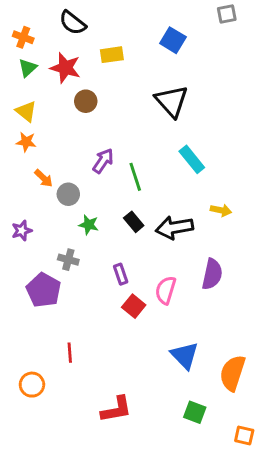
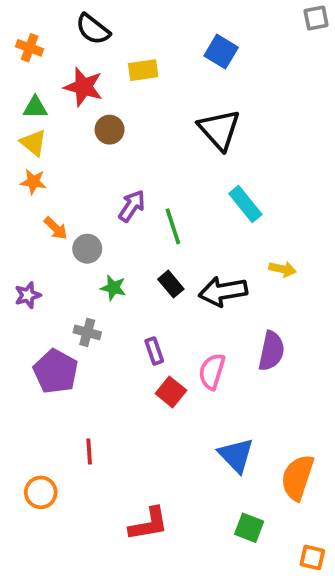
gray square: (227, 14) -> (316, 18), moved
green triangle: (28, 68) -> (35, 107), moved, turned 42

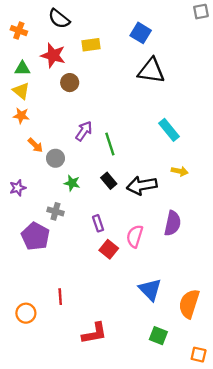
black triangle: (219, 130) -> (151, 71), moved, turned -40
cyan rectangle: (245, 204) -> (169, 130), moved
red line: (89, 451) -> (60, 297), moved

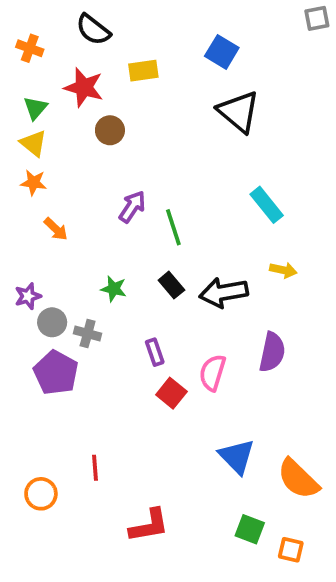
green triangle: (22, 68) -> (35, 108), turned -49
black triangle: (151, 71) -> (239, 112), turned 32
gray circle: (55, 158) -> (52, 322), moved
orange semicircle: (189, 304) -> (298, 479), turned -64
orange square: (199, 355) -> (291, 550), moved

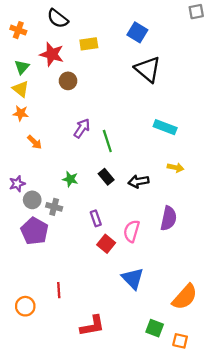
cyan rectangle: (267, 205) -> (165, 127), turned -30
black arrow: (224, 292) -> (138, 181), size x0.7
blue triangle: (237, 457) -> (133, 278), moved
orange semicircle: (298, 479) -> (185, 297), turned -92

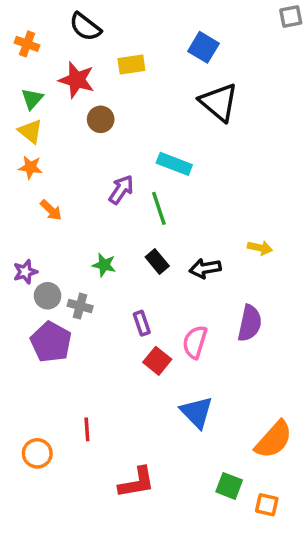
cyan rectangle: (165, 127) -> (174, 164), moved

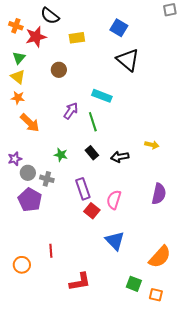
red star: (77, 80) -> (36, 37), moved, turned -30
orange arrow: (51, 210) -> (30, 123), size x1.5
purple rectangle: (142, 323) -> (83, 189), size x1.5
purple semicircle: (250, 323) -> (159, 194), moved

